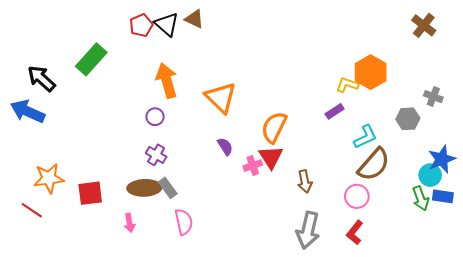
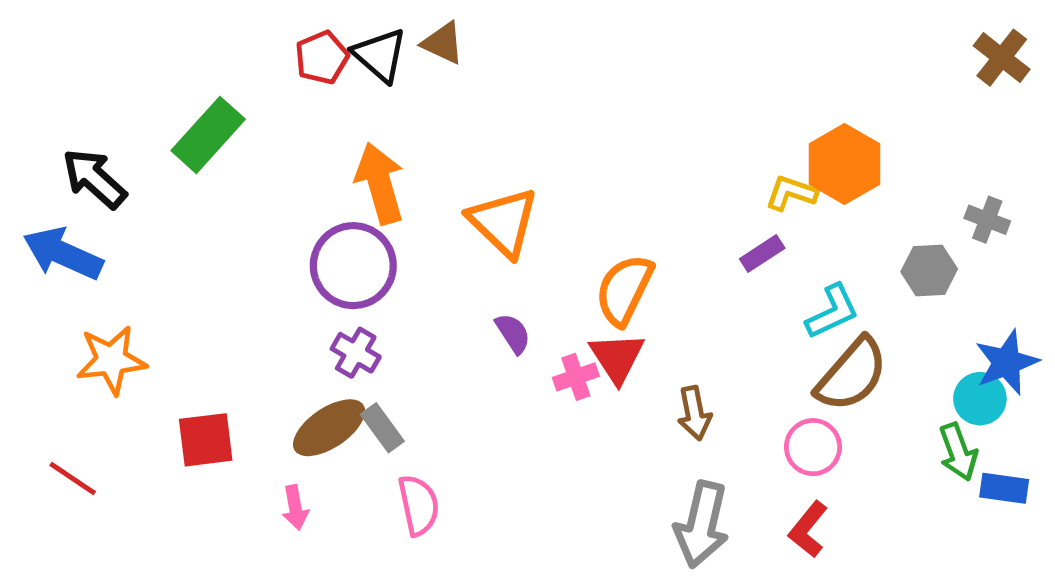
brown cross: (424, 25) -> (1002, 58), moved
purple circle: (155, 117) -> (353, 266), size x2.0
orange star: (49, 178) -> (111, 360), moved
brown ellipse: (144, 188) -> (329, 428), turned -32
blue rectangle: (443, 196) -> (1004, 488), moved

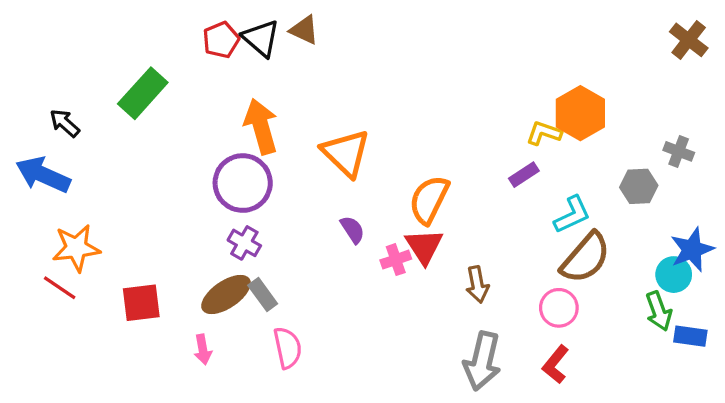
black arrow: (94, 179) -> (65, 123), size x0.7
red line: (73, 479) -> (60, 288), moved

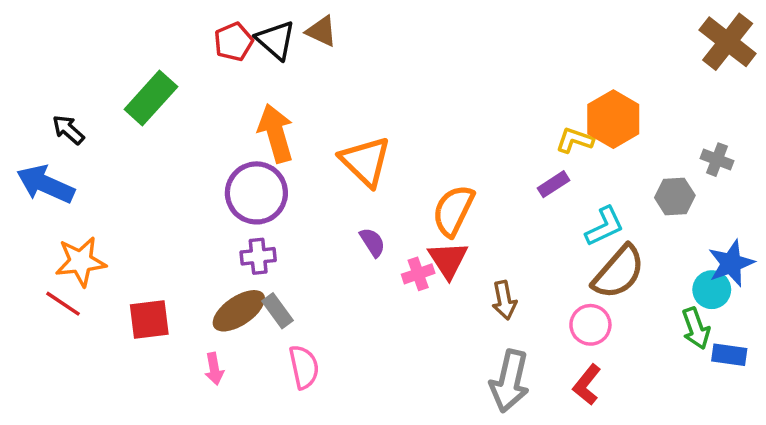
brown cross: (689, 40) -> (728, 42), size x1.4
purple cross: (244, 243) -> (258, 256), turned -36

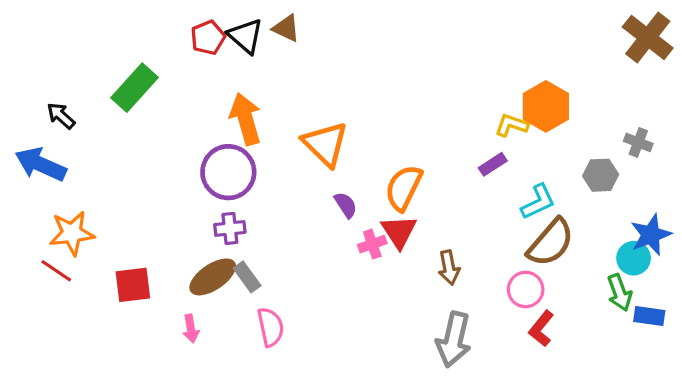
purple semicircle: (372, 242) -> (346, 205), moved
red L-shape: (587, 385) -> (541, 329), moved

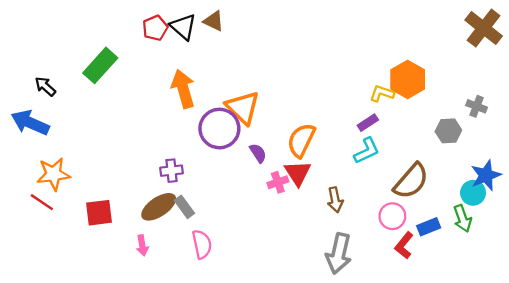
purple circle: (228, 172) -> (219, 129), moved
cyan L-shape: (538, 202) -> (367, 151), moved
blue rectangle: (649, 316) -> (429, 227), moved, turned -30

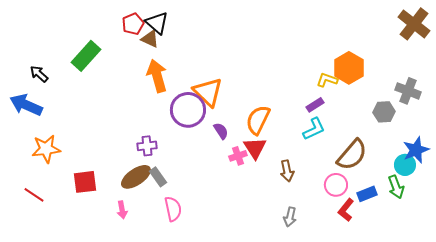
brown triangle: (214, 21) -> (150, 39), moved
gray cross: (477, 106) -> (408, 91), size x1.4
red line: (42, 202) -> (34, 195), moved
gray arrow: (339, 254) -> (290, 217), size x0.6

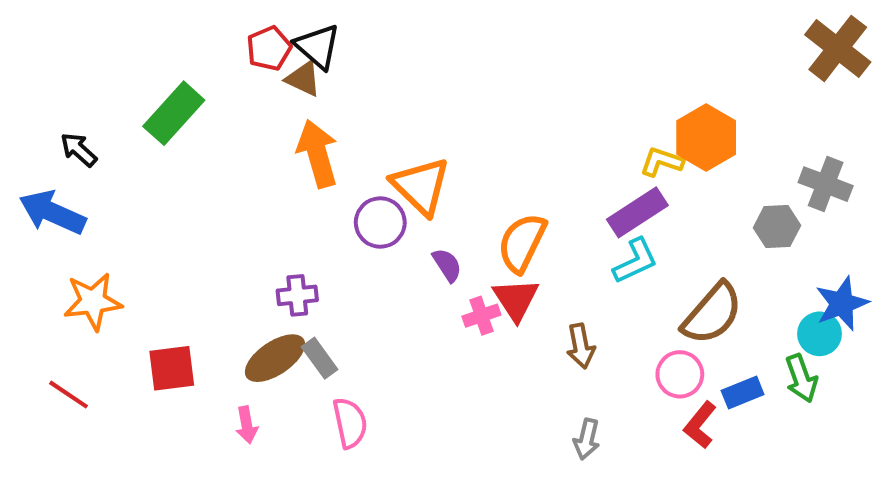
purple rectangle: (315, 105) -> (637, 212), size x1.6
purple circle: (188, 110) -> (380, 223), size x0.7

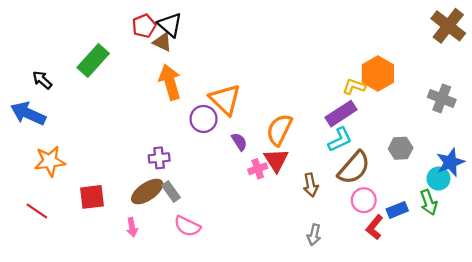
gray hexagon: (777, 227) -> (401, 148), moved
brown semicircle: (712, 314) -> (354, 168), moved
pink semicircle: (350, 423) -> (187, 226), turned 128

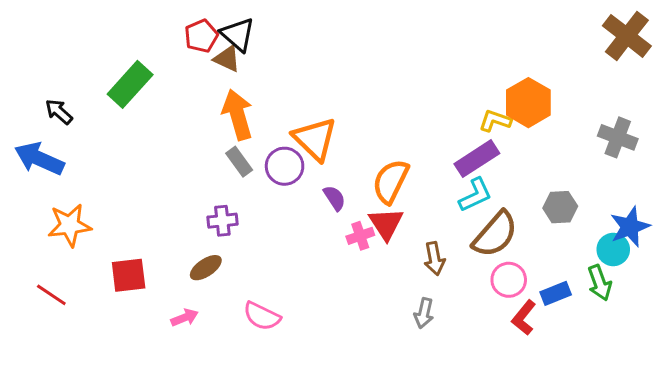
brown ellipse: (147, 192) -> (206, 268), size x0.7
gray rectangle: (171, 192) -> (239, 162), moved
pink arrow: (132, 227) -> (185, 318), turned -102
gray arrow: (314, 235) -> (424, 313), moved

